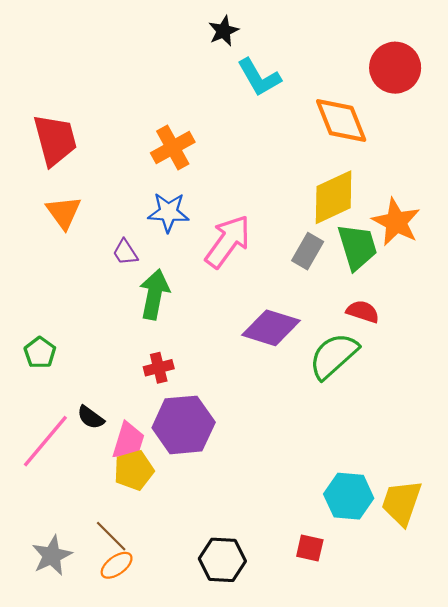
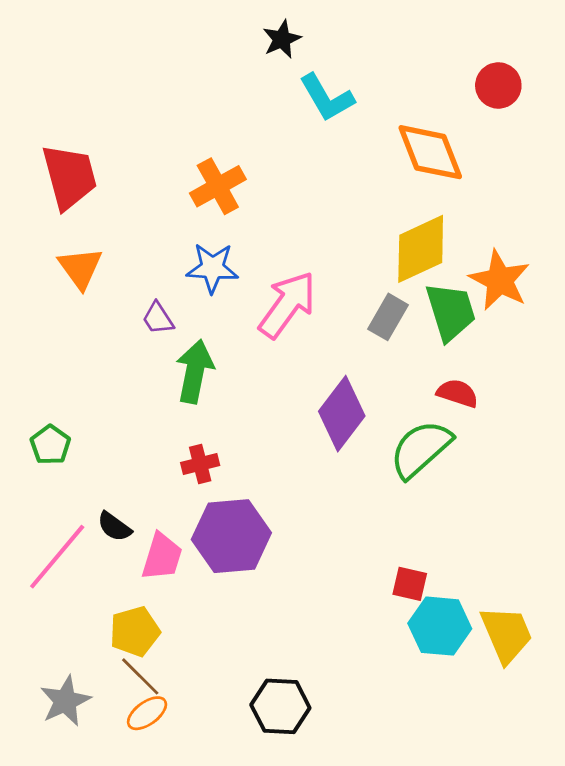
red circle: (395, 68) -> (498, 85), size x0.7
purple diamond: (271, 328) -> (342, 414), turned -70
yellow pentagon: (134, 470) -> (135, 631), moved
yellow trapezoid: (402, 503) -> (506, 634), turned 138
red square: (310, 548) -> (410, 584), moved

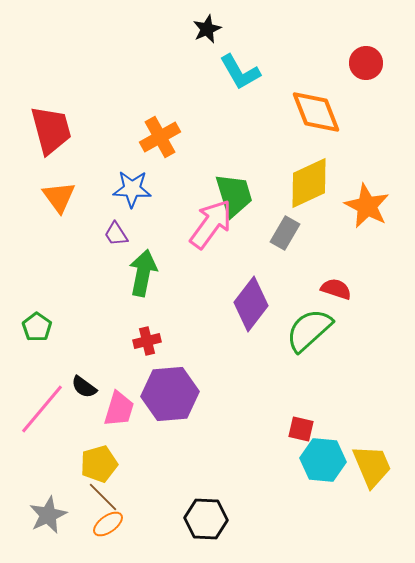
blue star: (212, 268) -> (132, 189), moved
green trapezoid: (451, 312) -> (234, 195), moved

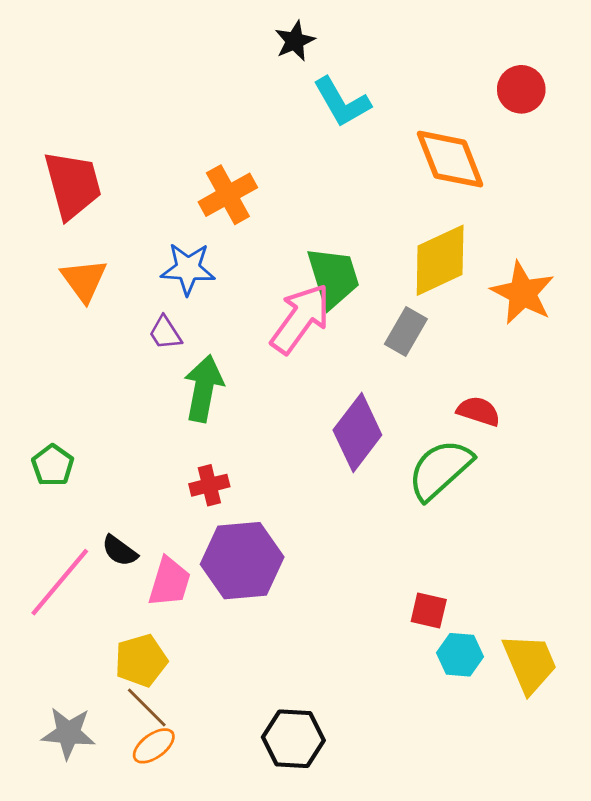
cyan hexagon: (323, 460) -> (460, 655), size x0.7
gray star: (48, 515) -> (68, 733), turned 30

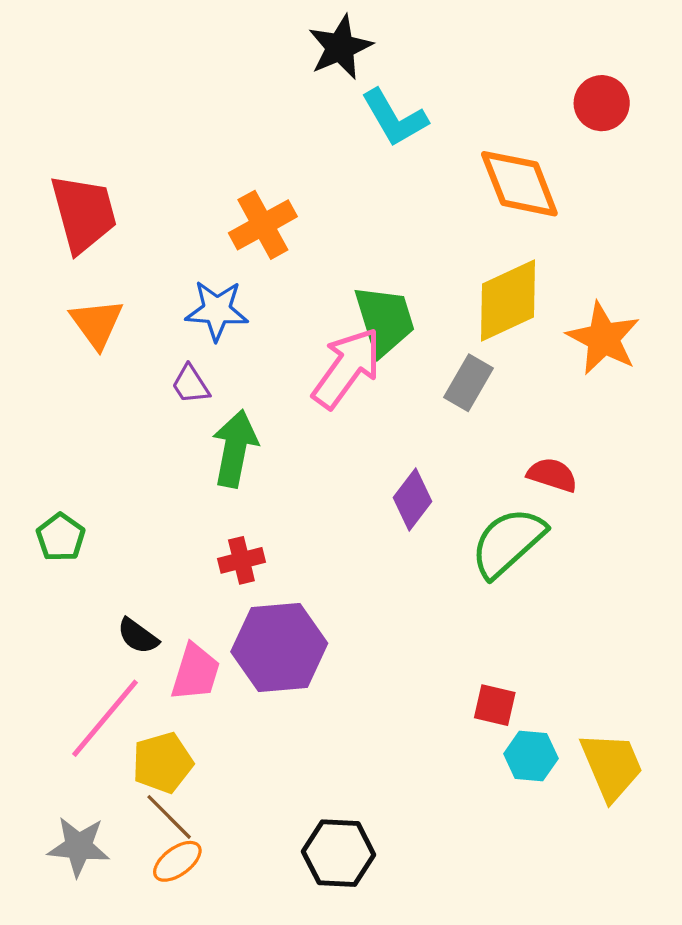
black star: (295, 41) -> (340, 47), size x1.4
purple diamond: (357, 433) -> (413, 500), size x0.7
pink line: (60, 582) -> (105, 718), moved

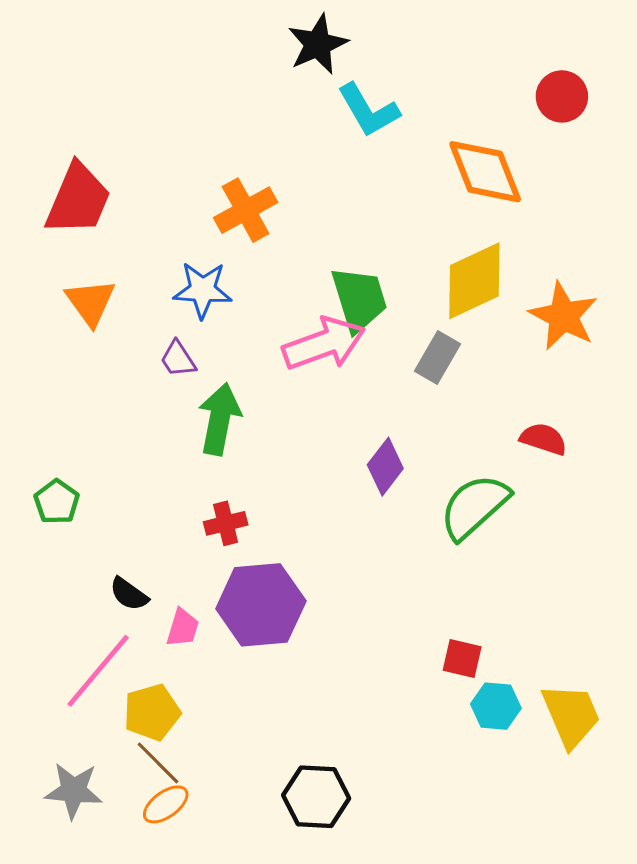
red trapezoid: (84, 213) -> (78, 199), turned 38
pink arrow: (347, 368) -> (324, 344), turned 34
red semicircle: (552, 475) -> (543, 439), moved
pink trapezoid: (195, 672) -> (183, 628), size x0.7

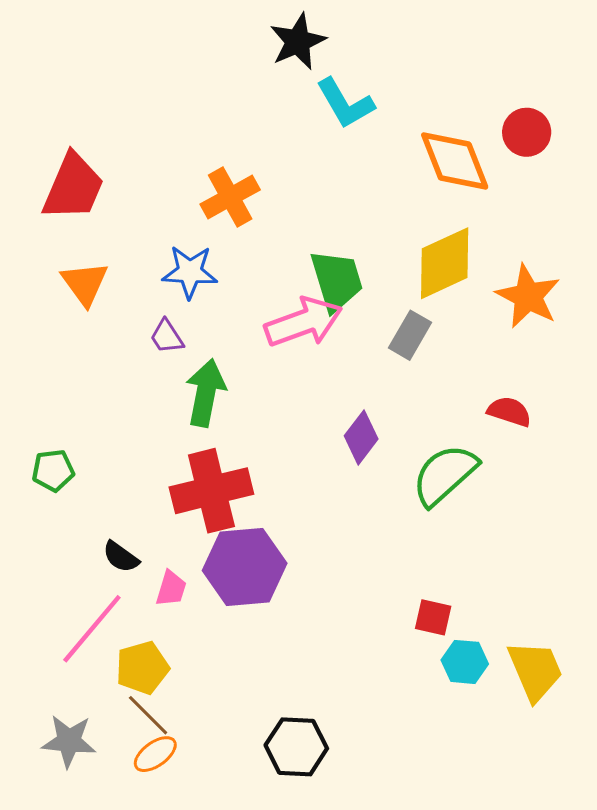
red circle: (562, 96) -> (527, 132), moved
green pentagon: (57, 502) -> (53, 470), turned 30
red cross: (226, 523) -> (211, 491), size x2.0

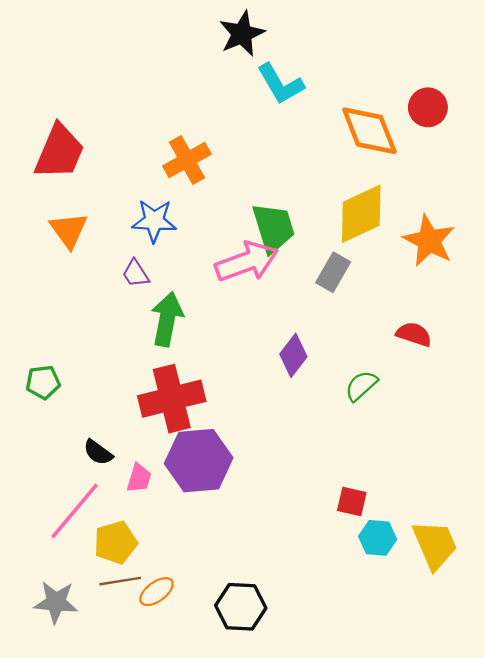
green semicircle: (445, 475) -> (361, 386), size x0.6
brown line: (148, 715) -> (120, 581), turned -54
orange ellipse: (155, 754) -> (157, 592), moved

